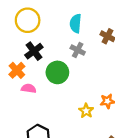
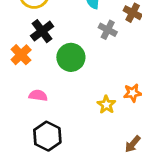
gray cross: (78, 50) -> (108, 30), moved
pink semicircle: (29, 88) -> (38, 95), moved

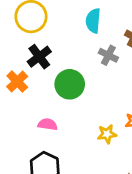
pink semicircle: (38, 95) -> (48, 124), moved
yellow star: (106, 105) -> (107, 134), turned 30

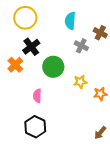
pink semicircle: (48, 124) -> (37, 96), turned -96
yellow star: (107, 134) -> (80, 82), moved

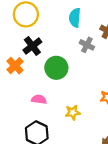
yellow star: (80, 82) -> (73, 112), moved
pink semicircle: (37, 96) -> (39, 99), turned 96

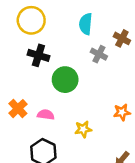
black cross: (32, 46) -> (38, 55), turned -36
orange cross: (15, 66) -> (18, 109), moved

